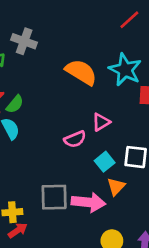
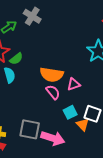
orange semicircle: (81, 72) -> (52, 75), moved, turned 145
pink semicircle: (75, 139) -> (53, 92), turned -119
orange triangle: (116, 187) -> (83, 125), moved, turned -40

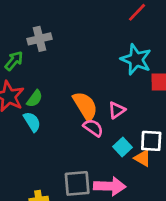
gray cross: (32, 16) -> (39, 39), turned -30
orange semicircle: (52, 75) -> (85, 106), turned -115

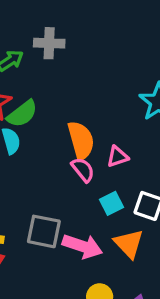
green semicircle: (35, 99) -> (22, 114), size x1.4
orange triangle: (143, 158) -> (129, 244), moved, size x1.4

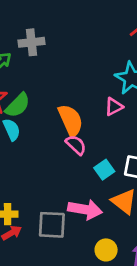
pink triangle: (117, 157) -> (114, 107), moved
gray square: (44, 231) -> (52, 225), moved

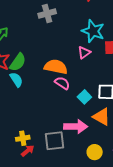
gray cross: (31, 42) -> (47, 14), moved
orange semicircle: (71, 120) -> (56, 67), turned -45

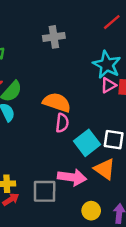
pink triangle: (84, 53) -> (108, 85), moved
pink semicircle: (62, 83) -> (62, 123), turned 56
cyan square: (84, 97) -> (87, 143), size x1.5

